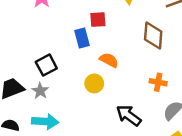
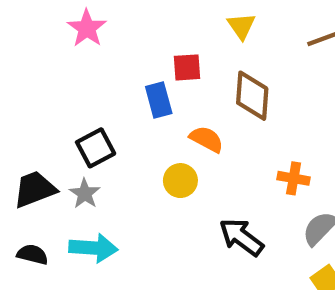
brown diamond: (153, 36) -> (252, 96), moved

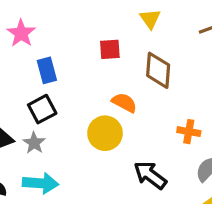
pink star: (87, 28) -> (21, 33), moved
blue rectangle: (159, 100) -> (47, 70), moved
yellow circle: (180, 181) -> (105, 133), size x1.4

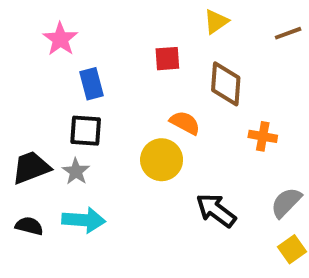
yellow triangle: (150, 19) -> (216, 22), turned 30
black square: (42, 109) -> (86, 131), turned 32
orange cross: (189, 132) -> (263, 136), moved

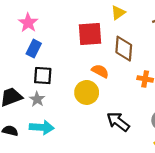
red square: (167, 59) -> (90, 34), size x1.6
blue rectangle: (91, 84) -> (34, 49), moved, turned 42

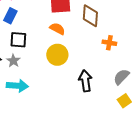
orange semicircle: (100, 71) -> (57, 29), moved
black arrow: (118, 122) -> (85, 81), turned 45

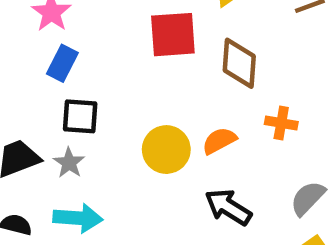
orange semicircle: (57, 29) -> (219, 141), moved, turned -56
black arrow: (85, 81) -> (228, 207), turned -50

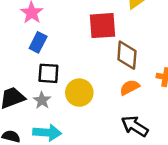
brown diamond: (239, 63) -> (127, 55), moved
yellow circle: (166, 150) -> (79, 93), moved

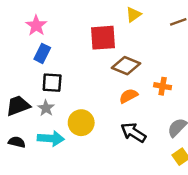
brown diamond: (127, 55) -> (126, 66), turned -72
yellow circle: (79, 93) -> (81, 123), moved

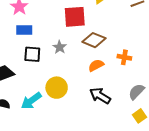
blue rectangle: (42, 53) -> (24, 30), turned 63
gray star: (46, 108) -> (60, 47), moved
cyan arrow: (51, 138) -> (31, 101), turned 140

